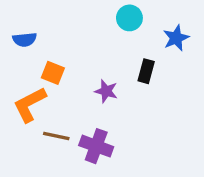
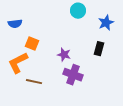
black rectangle: (146, 71) -> (99, 49), moved
purple cross: (96, 146) -> (73, 75), moved

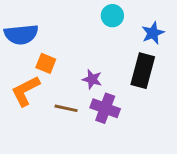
blue semicircle: (15, 24) -> (21, 34), size x1.6
black rectangle: (99, 49) -> (143, 71), size x1.6
brown line: (34, 82) -> (66, 108), moved

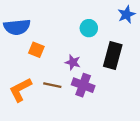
cyan circle: (112, 16) -> (89, 28), moved
blue star: (153, 33) -> (126, 14), moved
orange L-shape: (26, 91) -> (20, 90), moved

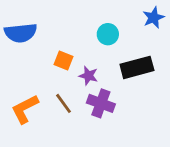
orange square: (36, 50) -> (64, 60), moved
black rectangle: (113, 55) -> (137, 67), turned 60
brown line: (52, 85) -> (64, 103), turned 42

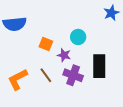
cyan circle: (108, 34) -> (78, 37), moved
black rectangle: (137, 67) -> (99, 66), moved, turned -75

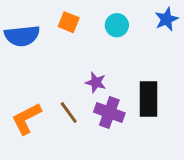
cyan circle: (78, 37) -> (117, 25), moved
orange square: (46, 44) -> (69, 22), moved

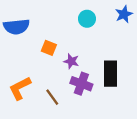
orange square: (69, 22) -> (49, 48), moved
brown line: (69, 113) -> (52, 97), moved

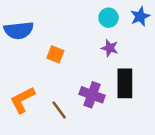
cyan circle: (87, 19) -> (108, 18), moved
purple star: (71, 61) -> (110, 48), moved

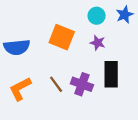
blue semicircle: (19, 30) -> (17, 47), moved
orange square: (55, 54) -> (62, 37), moved, size x1.6
brown line: (59, 110) -> (56, 84), moved

